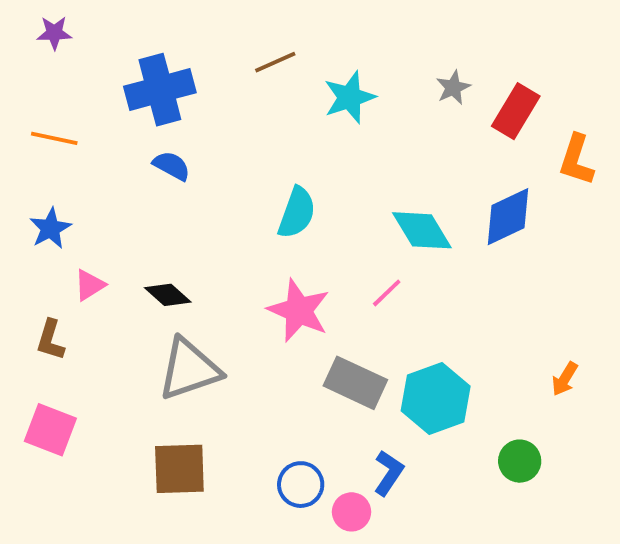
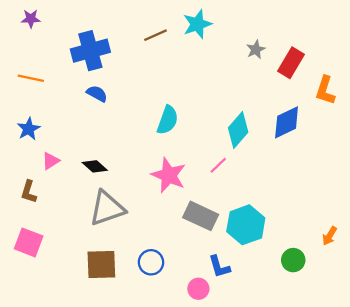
cyan star: (350, 97) -> (197, 24), moved
cyan diamond: (422, 230) -> (238, 130), turned 72
orange arrow: (565, 379) -> (330, 236), moved
blue L-shape: (389, 473) -> (219, 267), turned 130
blue circle: (301, 485) -> (151, 262), moved

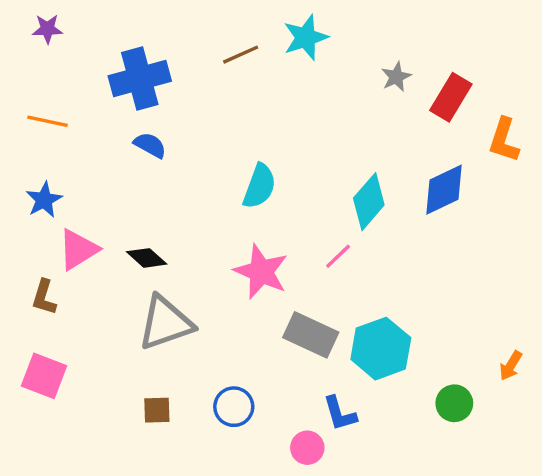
pink triangle: (51, 161) -> (78, 249), size x1.5
brown square: (101, 264) -> (157, 410), size x0.6

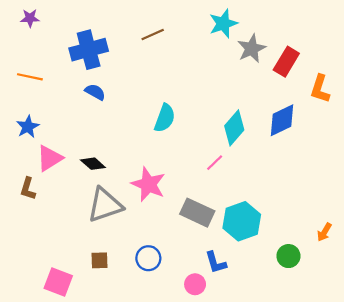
cyan star: (306, 37) -> (223, 24), moved
gray star: (396, 77) -> (252, 49), size x1.5
pink star: (261, 272) -> (148, 184), moved
pink square: (44, 376) -> (58, 282), moved

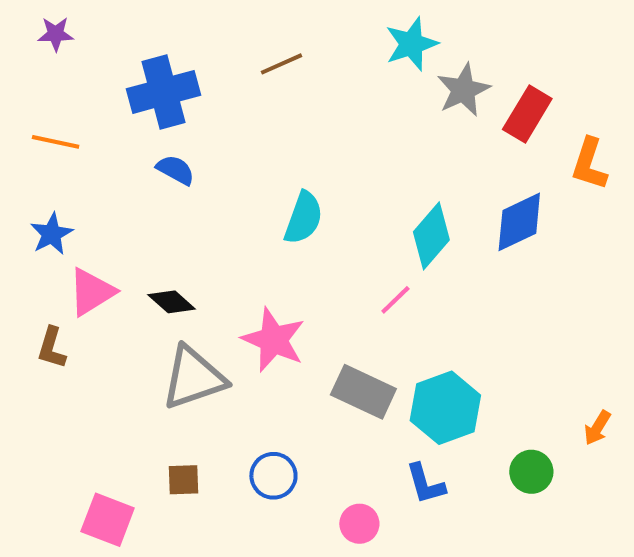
blue L-shape: (216, 263) -> (425, 484), moved

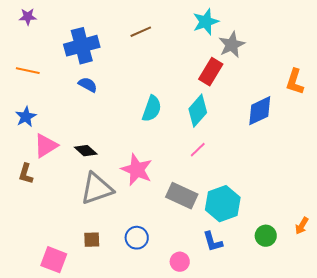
red rectangle: (527, 114) -> (211, 72), moved
cyan diamond: (431, 236) -> (198, 111), moved
orange arrow: (597, 428) -> (302, 226), moved

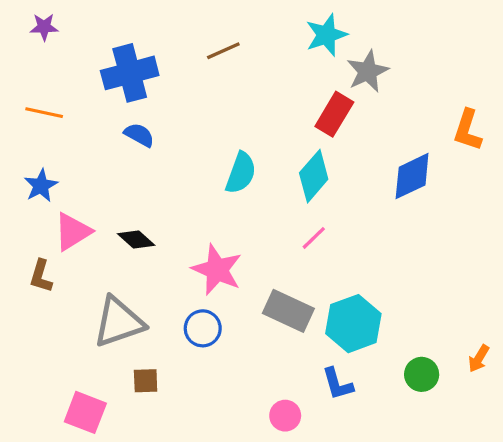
gray triangle: (97, 189) -> (119, 322), moved
blue circle: (137, 238) -> (203, 328), moved

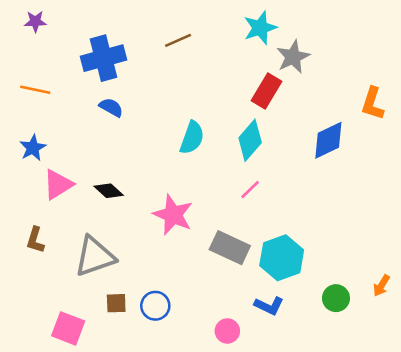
brown L-shape: (41, 276) -> (35, 240), moved
blue circle: (203, 328) -> (155, 306), moved
blue L-shape: (338, 384) -> (269, 306), turned -48

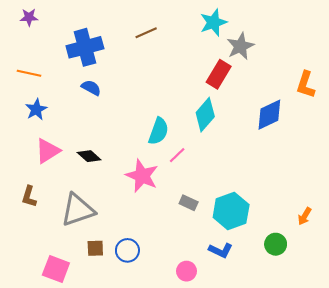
cyan semicircle: (192, 138) -> (159, 131), moved
blue star: (33, 148) -> (36, 109), moved
pink line: (250, 189) -> (177, 155), moved
gray rectangle: (230, 248) -> (189, 203), size x0.6
orange arrow: (381, 286) -> (305, 216), moved

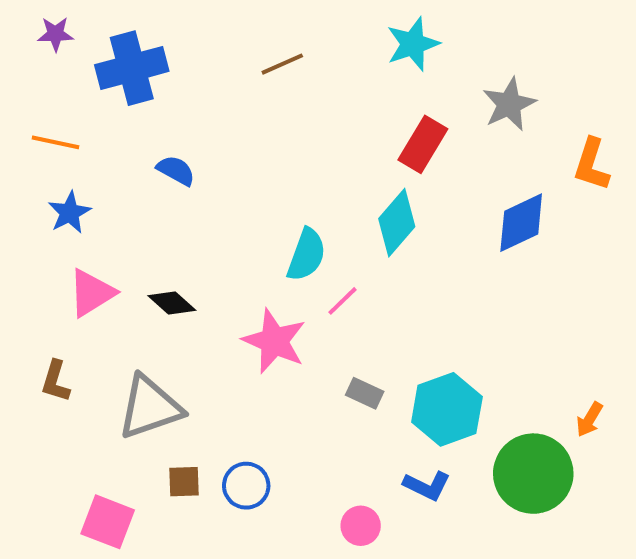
gray star: (240, 46) -> (509, 104), moved
blue cross: (85, 47) -> (132, 68), moved
green circle: (276, 244) -> (533, 474), size x1.8

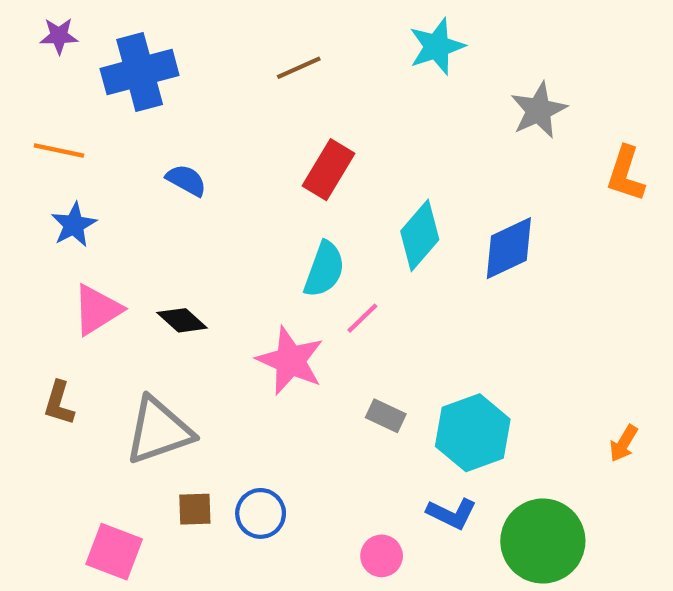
red rectangle: (423, 144) -> (328, 170), moved
blue diamond: (521, 223) -> (509, 248), moved
green circle: (533, 474) -> (543, 541), moved

